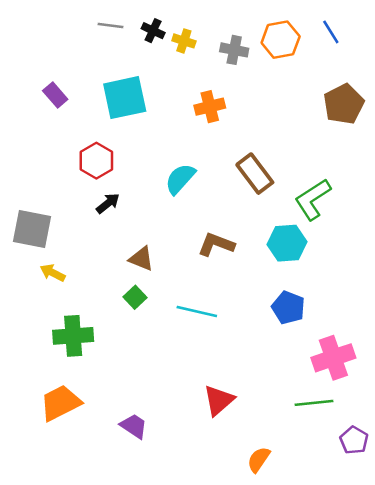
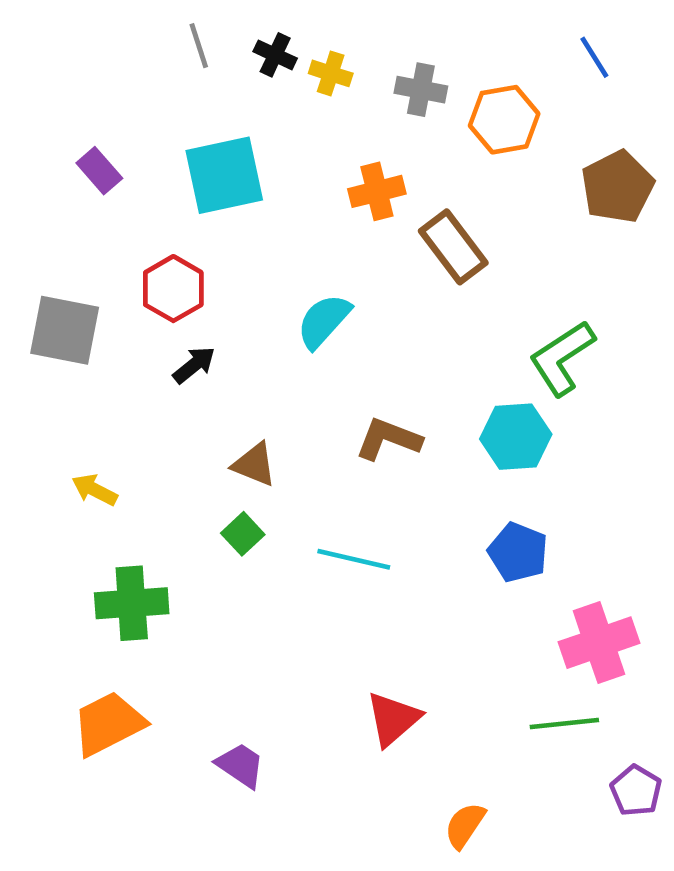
gray line: (111, 25) -> (199, 46), turned 65
orange hexagon: (281, 40) -> (504, 120), moved
brown rectangle: (255, 174) -> (453, 247), moved
gray square: (32, 229) -> (65, 330), moved

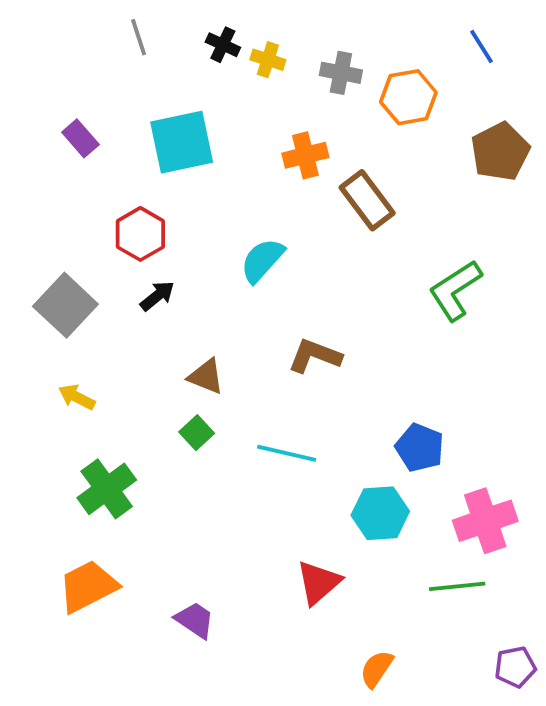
gray line: (199, 46) -> (139, 37), moved
gray square: (65, 330) -> (65, 305), moved, turned 32
cyan hexagon: (516, 437) -> (380, 513), moved
green cross: (132, 603) -> (107, 489), turned -32
purple pentagon: (636, 791) -> (515, 667), moved, turned 30

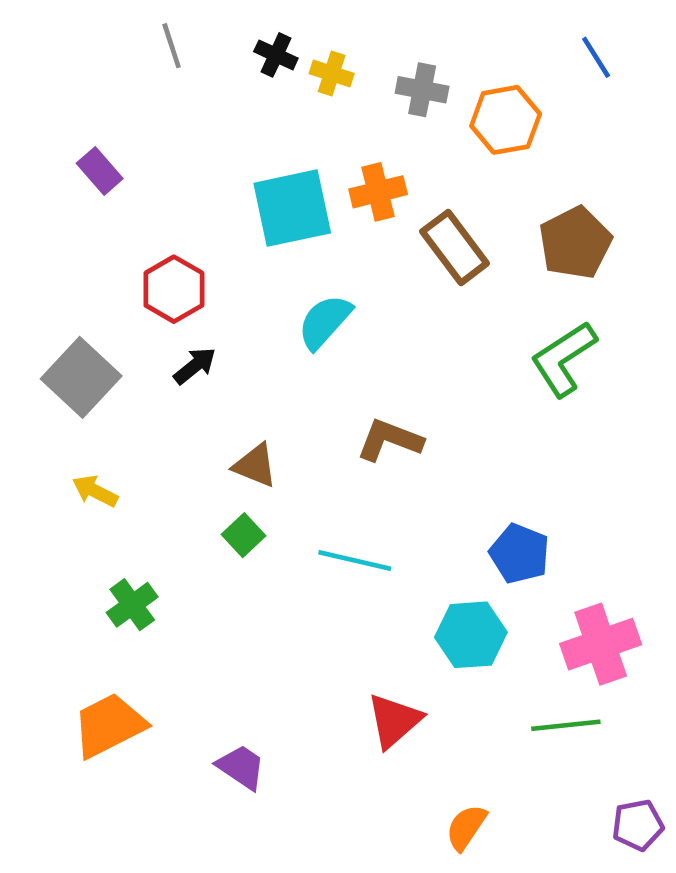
cyan square: (182, 142) -> (292, 208), moved
brown pentagon: (500, 152) -> (575, 243), moved
green cross: (107, 489) -> (132, 605), size x0.7

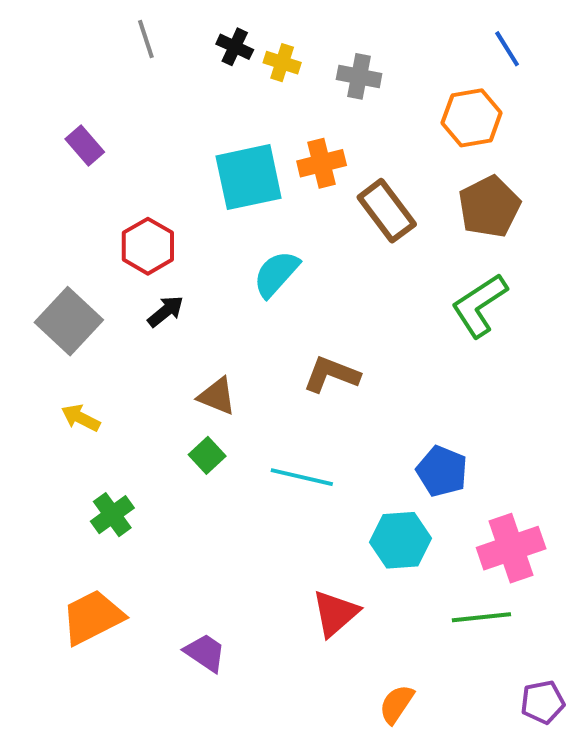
orange hexagon: (506, 120) -> (472, 118), moved

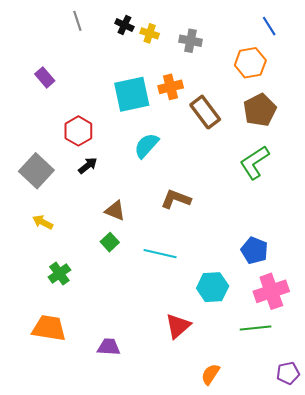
blue pentagon: (442, 471) -> (254, 250), moved
orange trapezoid: (93, 617) -> (49, 328), turned 36
purple trapezoid: (205, 653) -> (109, 347), turned -30

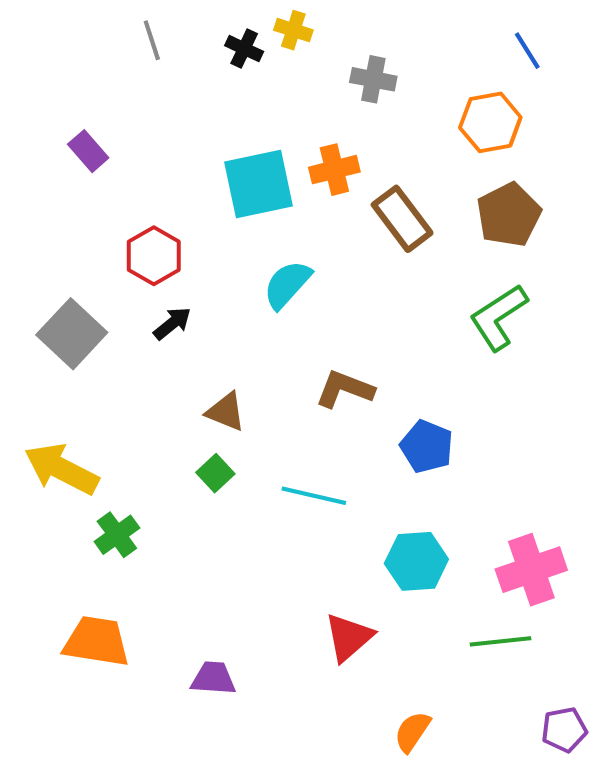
yellow cross: (150, 33) -> (293, 30), moved
yellow arrow: (43, 222) -> (62, 469), moved, size x1.8
blue pentagon: (254, 250) -> (427, 447), moved

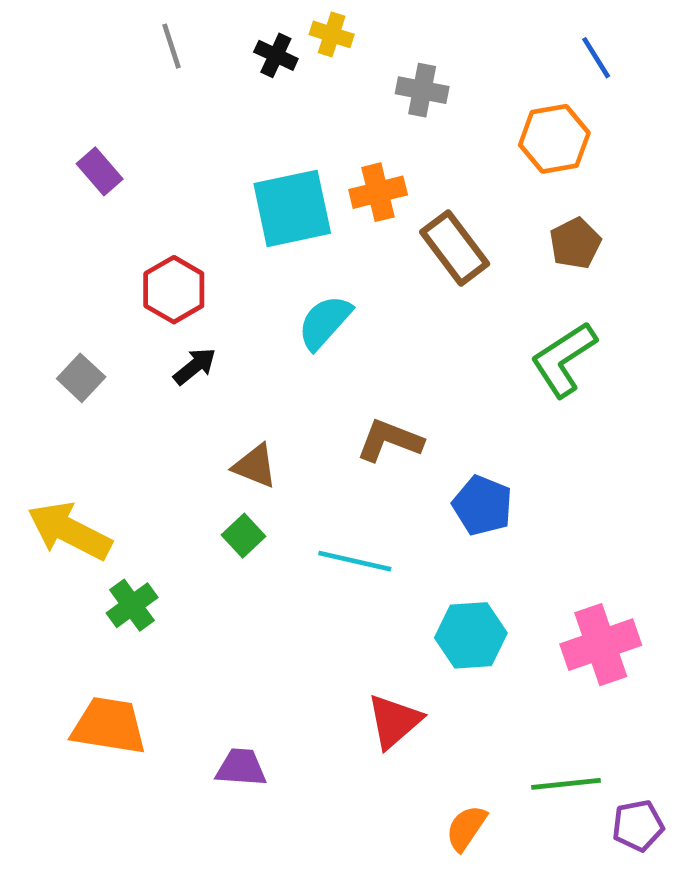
brown pentagon: (509, 215) -> (575, 243), size x0.7
gray square: (72, 334) -> (81, 378), size x0.6
green line: (501, 641) -> (566, 784), moved

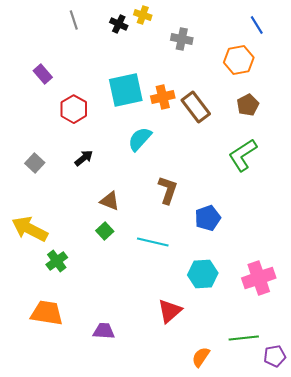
orange cross: (378, 192) -> (163, 97), moved
red hexagon: (174, 290) -> (74, 109), moved
brown L-shape: (390, 440) -> (168, 190), turned 88
blue pentagon: (482, 505) -> (208, 218), turned 30

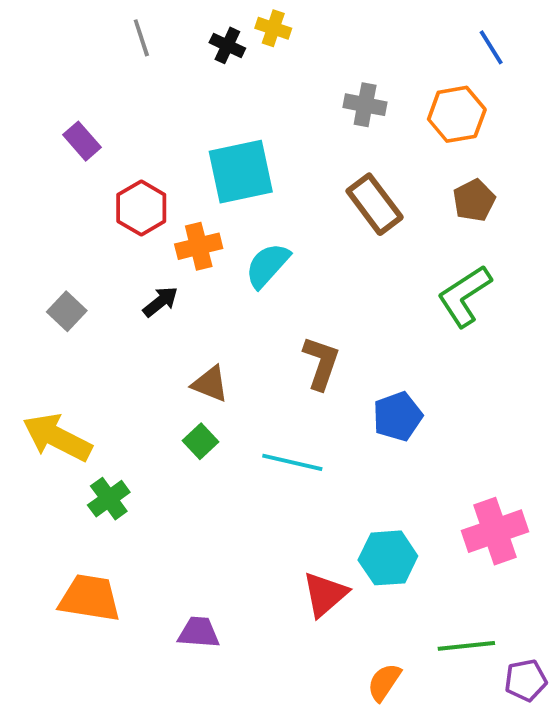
gray cross: (182, 39) -> (365, 105), moved
orange cross: (163, 97) -> (199, 246), moved
cyan hexagon: (203, 274) -> (388, 558), moved

